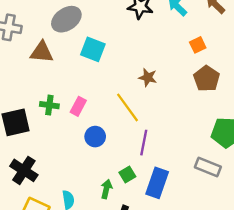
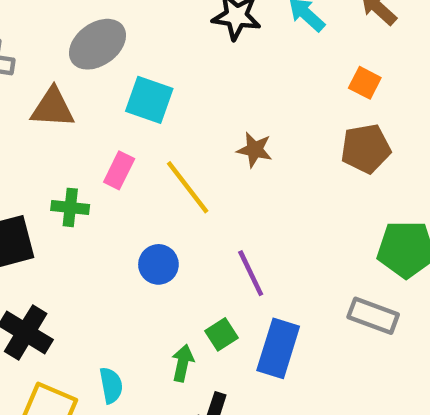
orange square: (198, 45) -> (365, 83), moved, turned -35
brown pentagon: (207, 79) -> (366, 149), turned 30
pink rectangle: (78, 106) -> (119, 170), moved
yellow line: (128, 107) -> (188, 187), moved
purple line: (144, 143) -> (251, 273), turned -35

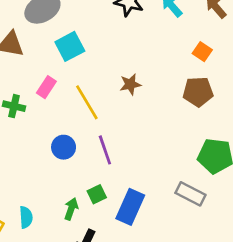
cyan square: (149, 100) -> (70, 46), turned 36
brown star: (255, 150) -> (130, 84), turned -30
purple line: (251, 273) -> (105, 150), moved

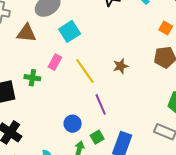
brown star: (130, 84) -> (121, 66), moved
blue circle: (64, 147) -> (73, 124), moved

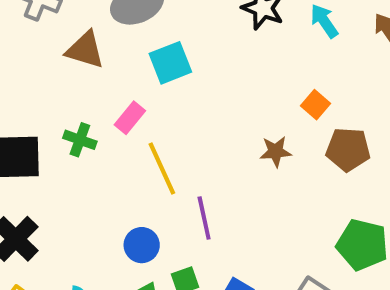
orange square: (166, 28) -> (315, 105), moved
brown star: (121, 66) -> (276, 152), moved
yellow line: (85, 71) -> (162, 168), moved

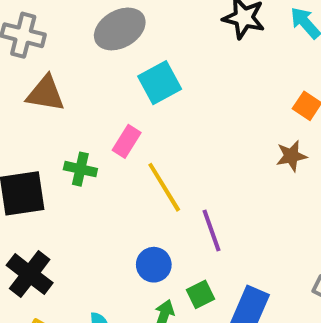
brown triangle: (85, 50) -> (45, 94), moved
brown star: (276, 152) -> (291, 156), moved

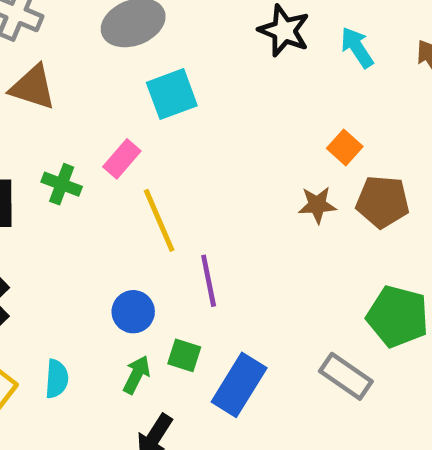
green square: (201, 294) -> (184, 355), turned 36

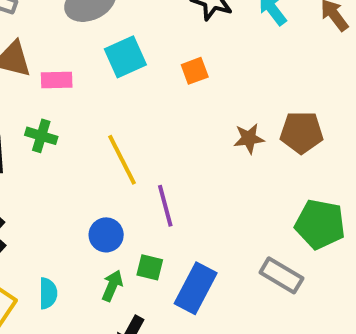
orange square: (345, 147) -> (195, 71), moved, turned 32
pink rectangle: (122, 159) -> (57, 80), moved, turned 52

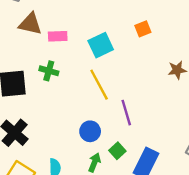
cyan square: (125, 57) -> (101, 45), moved
green square: (150, 267) -> (117, 151), turned 35

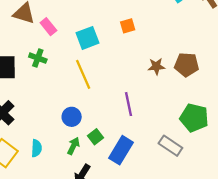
pink rectangle: (58, 36) -> (48, 27), turned 49
purple line: (126, 113) -> (128, 104), moved

